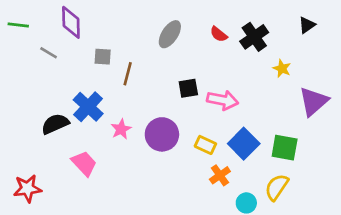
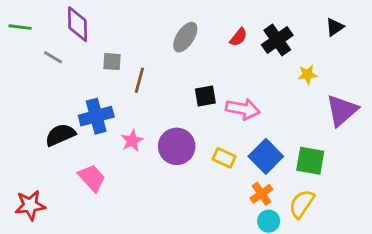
red semicircle: (219, 34) -> (238, 37), turned -90
yellow star: (282, 68) -> (307, 74), turned -30
blue cross: (88, 107) -> (96, 116), turned 32
orange cross: (220, 175) -> (261, 194), moved

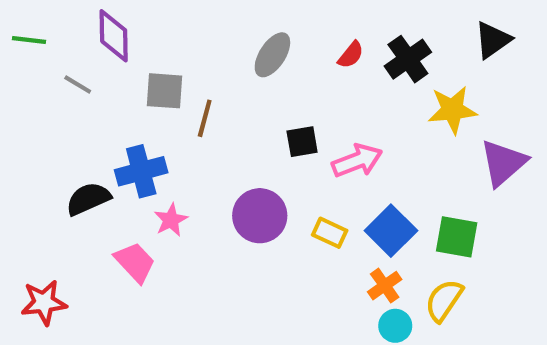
black triangle: (335, 27) -> (493, 40), size x1.4
gray square: (112, 62) -> (164, 91), size x1.4
yellow star: (307, 74) -> (452, 110), size x1.6
pink arrow: (243, 109) -> (357, 161), turned -32
pink star: (132, 141) -> (171, 220), moved

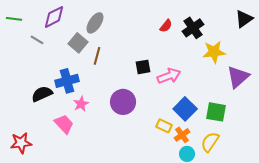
purple diamond: (114, 36) -> (54, 17), turned 65
black triangle: (493, 40) -> (244, 19), moved
gray ellipse: (272, 55) -> (95, 23), moved
gray square: (164, 91) -> (78, 43), turned 36
yellow rectangle: (330, 233) -> (164, 126), moved

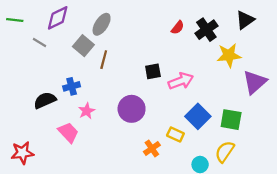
black triangle: (244, 19) -> (245, 20), moved
blue cross: (67, 81) -> (72, 86), size x0.7
orange cross: (182, 135) -> (152, 148), moved

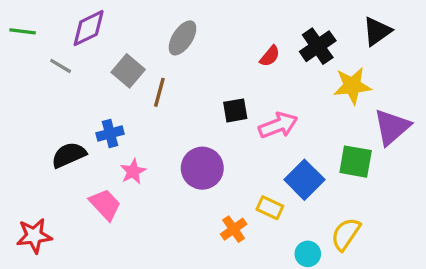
gray ellipse: (102, 24) -> (183, 38), moved
red semicircle: (178, 27) -> (270, 56), moved
green square: (231, 120) -> (356, 162), moved

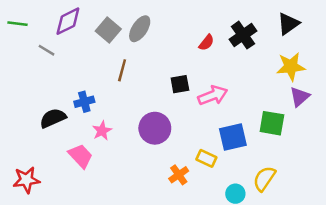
gray square: (128, 71) -> (108, 30), moved
yellow star: (352, 86) -> (291, 67), moved
purple triangle: (392, 127) -> (300, 97), size x0.7
blue square: (304, 180) -> (233, 137), turned 32

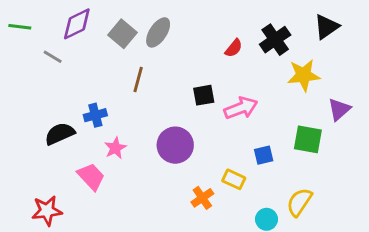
yellow star: (291, 67) -> (304, 75), moved
blue square: (233, 137) -> (264, 155), size x0.6
red star: (26, 180) -> (47, 211), moved

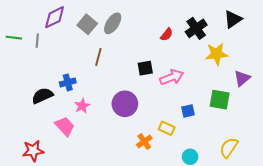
green line: (20, 27) -> (14, 38), moved
gray line: (53, 57) -> (37, 41), turned 64
yellow semicircle: (299, 202) -> (229, 148), moved

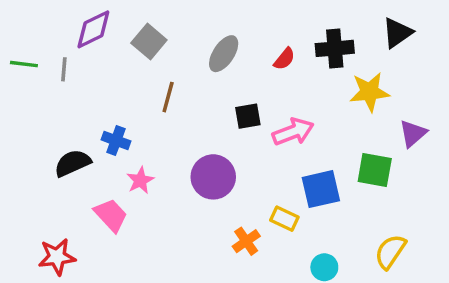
gray ellipse: (113, 23) -> (224, 54), moved
black cross: (196, 28) -> (335, 48), turned 30
blue cross: (68, 82) -> (116, 140), turned 35
blue square: (188, 111) -> (321, 189), size x1.6

